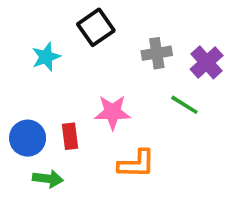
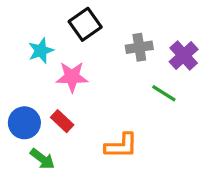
pink star: (112, 112) -> (72, 77), moved
red rectangle: (70, 136) -> (62, 121), turned -40
green arrow: (48, 179) -> (42, 159), turned 30

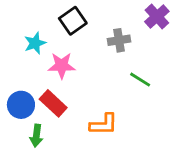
purple cross: (184, 55) -> (157, 17), moved
red rectangle: (62, 121) -> (53, 103), size x1.4
green arrow: (42, 159) -> (36, 136), turned 60

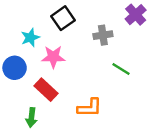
blue circle: (21, 105) -> (15, 68), moved

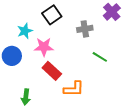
red rectangle: (46, 90) -> (52, 71), moved

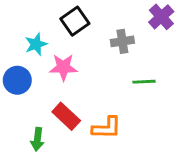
green line: (100, 57) -> (144, 82), turned -35
red rectangle: (52, 71) -> (66, 116), moved

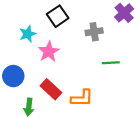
pink star: (63, 67) -> (49, 52), turned -30
blue circle: (17, 80) -> (13, 76), moved

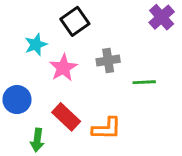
gray cross: (94, 32) -> (108, 61), moved

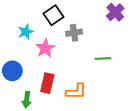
gray cross: (108, 61) -> (74, 33), moved
red rectangle: (66, 117) -> (47, 83), turned 60

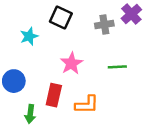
black square: (53, 15) -> (61, 17), turned -30
gray cross: (74, 33) -> (104, 25), moved
pink star: (45, 48) -> (71, 63), moved

